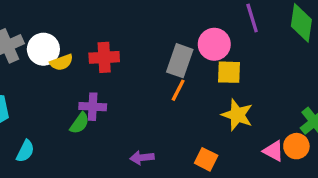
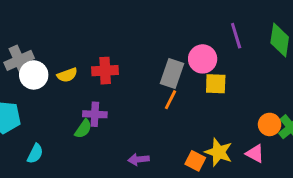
white circle: (43, 49) -> (34, 75), moved
yellow star: (237, 115) -> (219, 152), moved
orange circle: (296, 146) -> (270, 124), moved

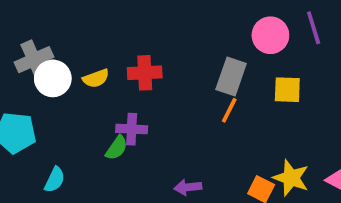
pink circle: (203, 59) -> (270, 35), moved

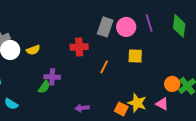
red cross: (145, 73) -> (79, 47), moved
gray rectangle: (231, 77) -> (105, 27), moved
cyan semicircle: (55, 180) -> (11, 104), turned 96

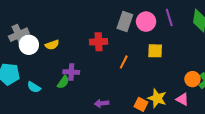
cyan semicircle: (11, 104) -> (34, 87), moved

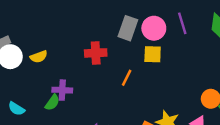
yellow square: (155, 51) -> (153, 54), moved

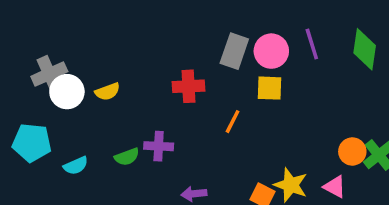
purple cross: (62, 90) -> (159, 146), moved
green semicircle: (52, 102) -> (127, 157), turned 35
cyan semicircle: (16, 109) -> (76, 166), turned -56

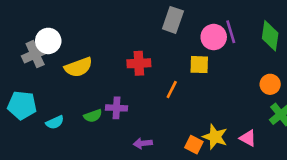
gray rectangle: (234, 51) -> (173, 20), moved
pink circle: (271, 51) -> (214, 37), moved
white circle: (67, 92) -> (48, 41), moved
yellow semicircle: (107, 92) -> (78, 67), size x1.5
orange circle: (352, 151) -> (270, 84), moved

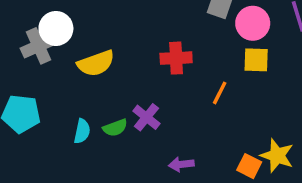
pink circle: (214, 37) -> (253, 23), moved
purple cross: (117, 108) -> (146, 117), turned 36
cyan semicircle: (55, 122) -> (82, 131), moved, turned -54

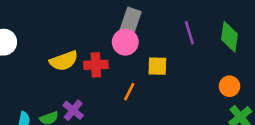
pink circle: (253, 23) -> (125, 42), moved
yellow semicircle: (96, 63) -> (64, 61), moved

